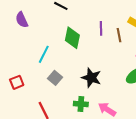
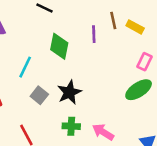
brown line: (119, 35) -> (113, 21), moved
black star: (91, 78) -> (69, 92), moved, turned 30

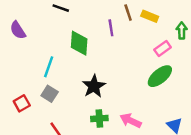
pink rectangle: (145, 62) -> (163, 49), turned 35
gray square: (39, 95) -> (50, 94), moved

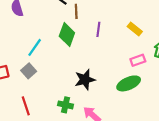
brown line: (128, 13) -> (76, 11), moved
black star: (94, 86) -> (85, 80), moved

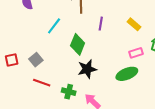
green diamond: (67, 35) -> (78, 44), moved
cyan line: (35, 47) -> (54, 26), moved
red line: (26, 106) -> (42, 83), moved, turned -54

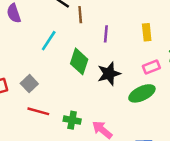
yellow rectangle: (134, 24) -> (147, 32), turned 48
black star: (87, 69) -> (109, 74), moved

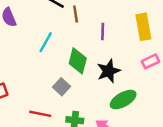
yellow rectangle: (147, 32) -> (143, 27), size x1.5
gray square: (29, 84) -> (61, 87), moved
green ellipse: (142, 93) -> (123, 100), moved

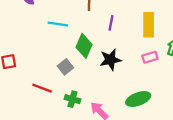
cyan line: (46, 42) -> (58, 24), turned 60
green ellipse: (123, 100) -> (138, 99), moved

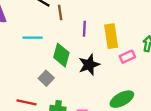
yellow rectangle: (149, 25) -> (111, 36), moved

